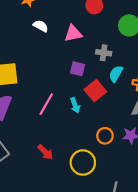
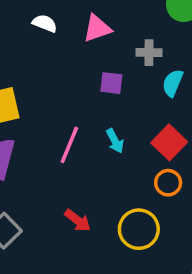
red square: (95, 91) -> (169, 142), moved

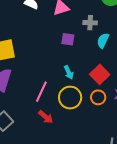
pink line: (69, 145) -> (41, 92), moved
yellow circle: (139, 229) -> (70, 98), moved

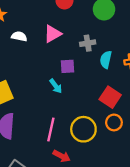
cyan arrow: (69, 72) -> (56, 86), moved

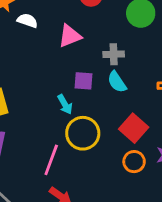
white semicircle: (19, 36) -> (27, 21), moved
cyan semicircle: (106, 60) -> (117, 82), moved, turned -54
yellow circle: (83, 129) -> (83, 133), moved

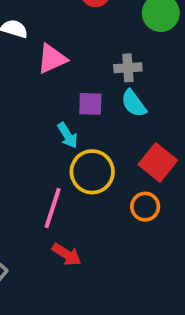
pink triangle: (70, 36) -> (52, 59), moved
orange circle: (134, 162) -> (145, 207), moved

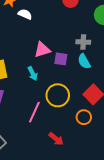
pink triangle: (52, 59) -> (42, 50), moved
cyan arrow: (67, 135) -> (33, 74), moved
red arrow: (67, 254) -> (56, 139), moved

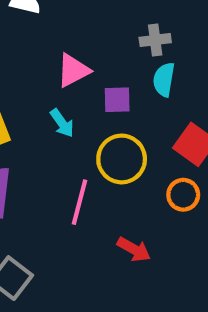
purple square: (61, 59) -> (117, 100), moved
cyan semicircle: (84, 61) -> (164, 80), turned 49

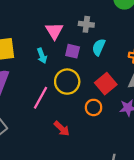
gray cross: (155, 40) -> (86, 24), moved
pink triangle: (73, 71) -> (54, 31), turned -48

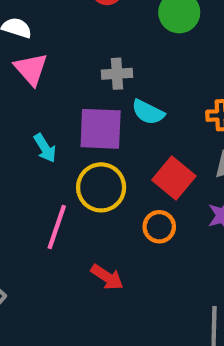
pink triangle: (54, 31) -> (31, 69), moved
cyan semicircle: (99, 47) -> (148, 112), turned -77
purple square: (73, 51) -> (101, 129), size x1.6

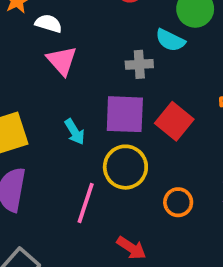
cyan semicircle: (148, 112) -> (170, 40), moved
red square: (174, 178) -> (174, 121), moved

